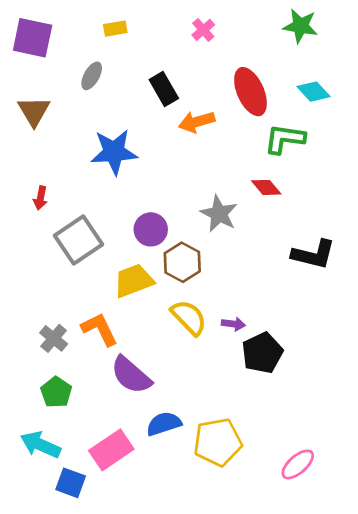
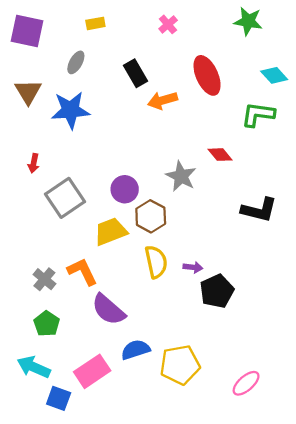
cyan diamond: (313, 92) -> (274, 75), moved
green L-shape: (285, 139) -> (258, 114), moved
blue star: (114, 152) -> (70, 110), moved
yellow semicircle: (189, 317) -> (156, 262), turned 32

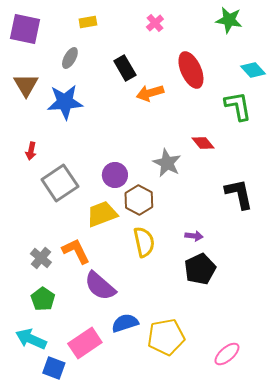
green L-shape: (258, 114) -> (238, 106), turned 72
black L-shape: (259, 210) -> (239, 194), turned -116
purple arrow: (193, 267) -> (194, 236), moved

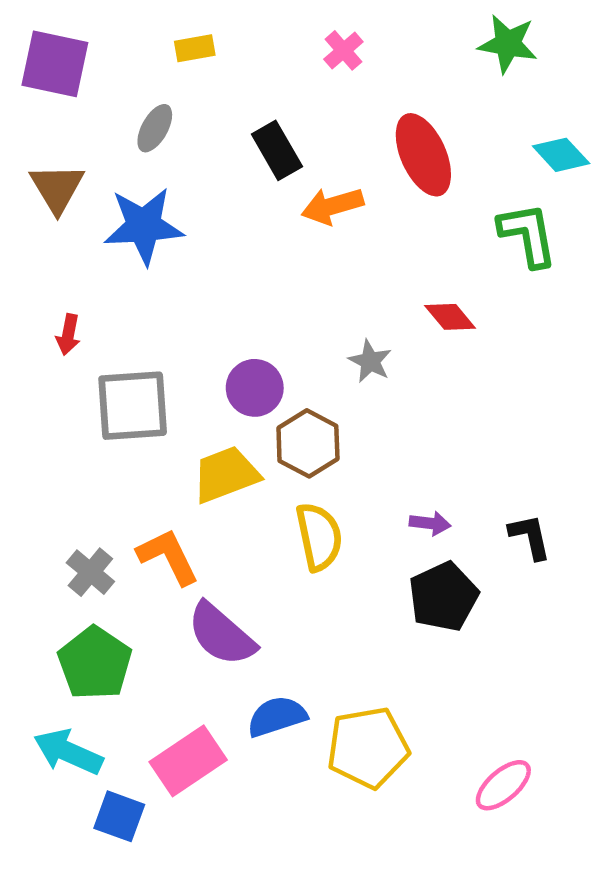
gray star: (167, 163) -> (370, 361), size x0.7
gray square: (60, 183) -> (133, 406), turned 30
black L-shape: (239, 194) -> (530, 537), moved, size x0.7
green pentagon: (43, 299) -> (95, 663), size x1.4

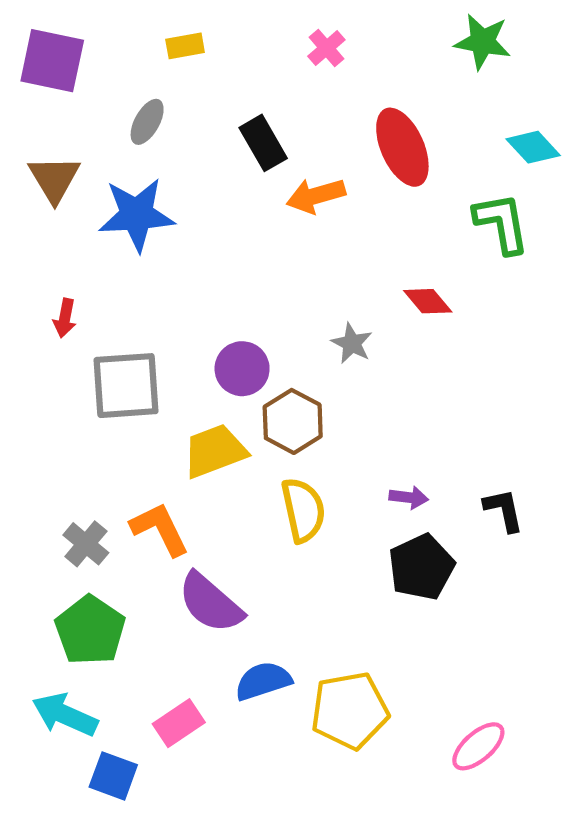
pink rectangle: (188, 761) -> (179, 723), size x0.7

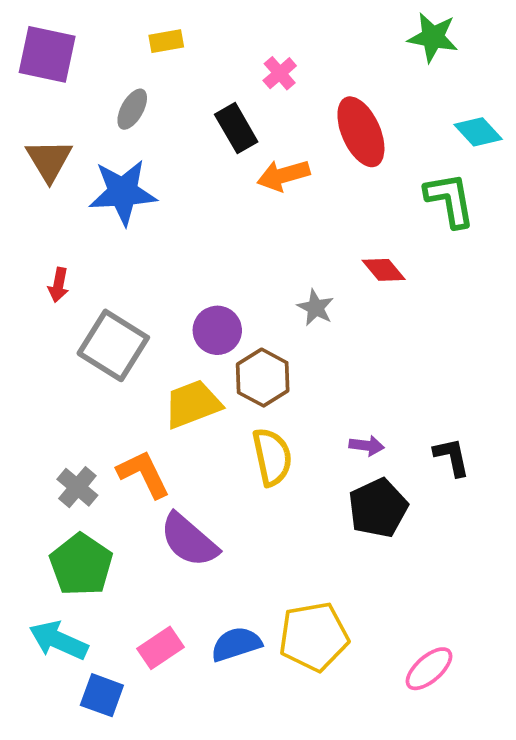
pink cross: (326, 48) -> (280, 73), moved
gray square: (126, 386) -> (113, 345), turned 36
blue semicircle: (263, 681) -> (236, 644), moved

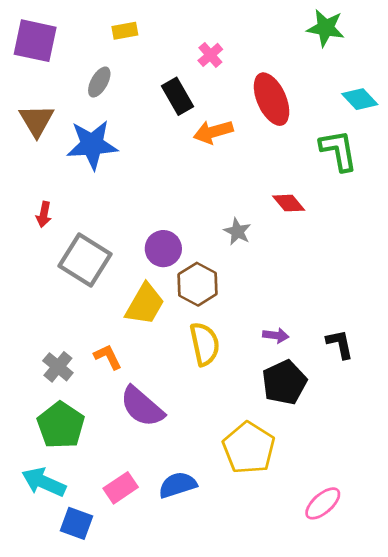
yellow trapezoid: (193, 404) -> (145, 304), turned 141
orange L-shape: (144, 474) -> (108, 357), size x0.7
yellow pentagon: (314, 637) -> (249, 448), moved, turned -30

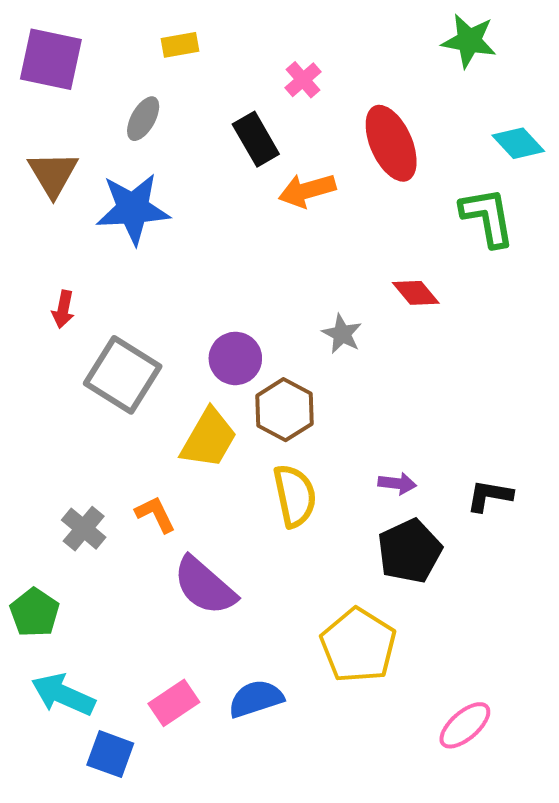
black L-shape: (340, 344) -> (490, 496), turned -68
green pentagon: (61, 425) -> (34, 613), moved, size x0.7

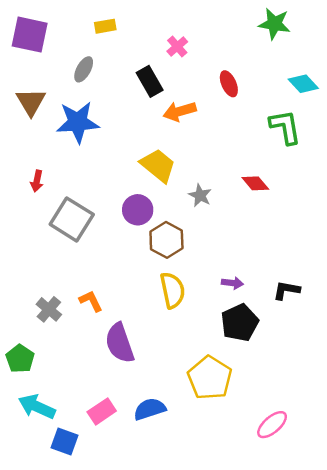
red ellipse: (391, 143) -> (229, 84), size x0.6
red diamond: (416, 293) -> (255, 183), moved
yellow trapezoid: (209, 438) -> (158, 165), moved, turned -81
purple semicircle: (205, 586) -> (120, 343), turned 30

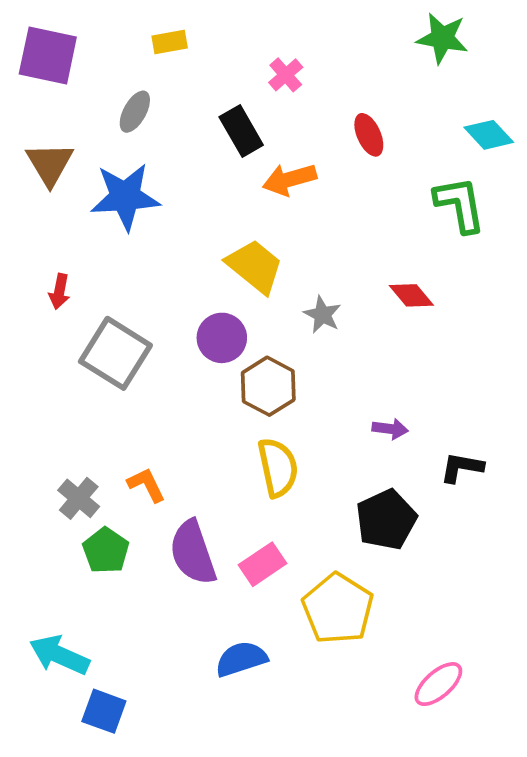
purple arrow: (232, 283) -> (390, 429), moved
green pentagon: (20, 359) -> (106, 551), moved
pink rectangle: (102, 411) -> (262, 564), moved

